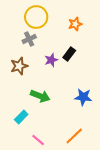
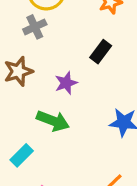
purple star: (51, 60) -> (66, 83), moved

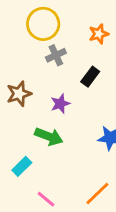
gray cross: (35, 27) -> (56, 55), moved

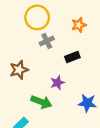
black rectangle: (90, 77) -> (72, 57), turned 32
purple star: (60, 104) -> (57, 83), moved

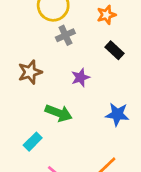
black rectangle: (72, 57) -> (115, 50), moved, turned 64
purple star: (57, 83) -> (80, 78), moved

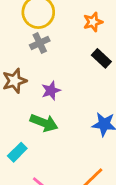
gray cross: (65, 35) -> (40, 43), moved
purple star: (80, 78) -> (51, 91), moved

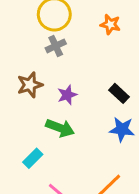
orange star: (93, 22) -> (110, 24), turned 30
black rectangle: (101, 58) -> (119, 93), moved

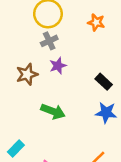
purple star: (67, 95) -> (58, 66), moved
cyan rectangle: (33, 158) -> (16, 148), moved

